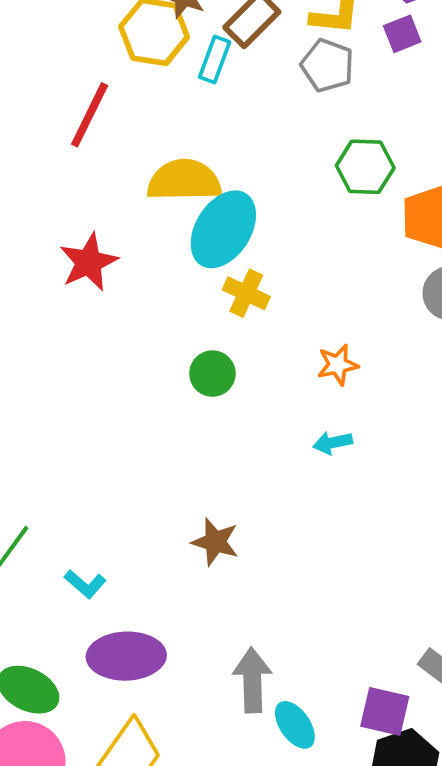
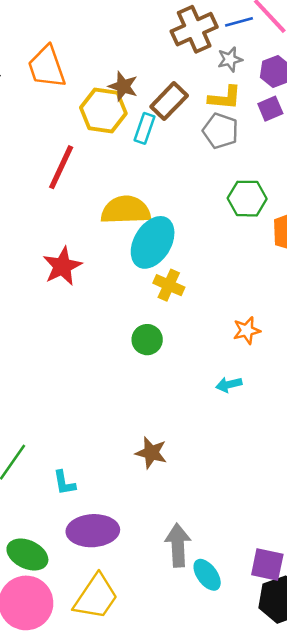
orange star: (338, 365) -> (247, 330), moved
cyan L-shape: (85, 584) -> (64, 483), turned 40

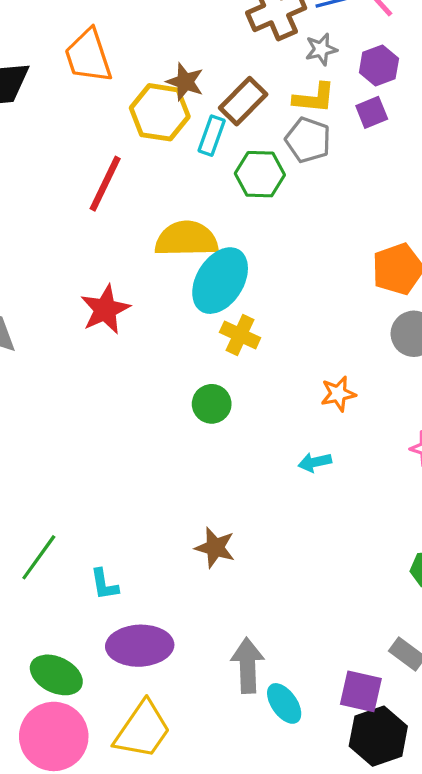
green hexagon: (247, 199) -> (260, 174), moved

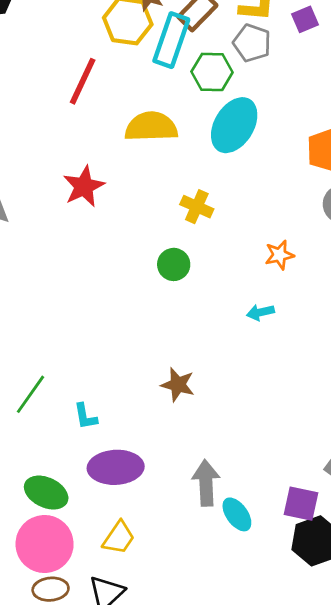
cyan rectangle: (212, 136) -> (171, 40), size x1.6
cyan ellipse: (220, 281) -> (234, 125), moved
yellow trapezoid: (143, 730) -> (119, 538), size x0.7

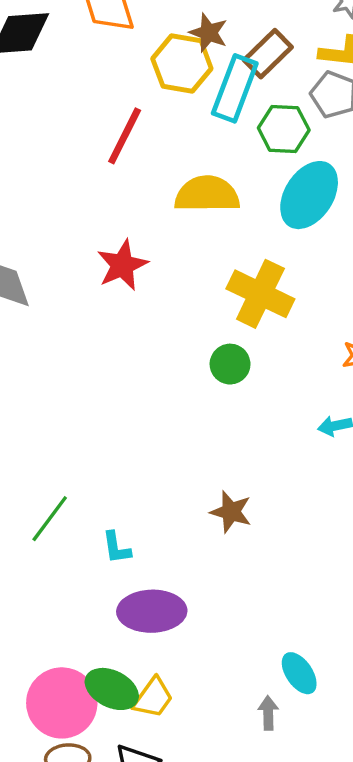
yellow cross: (197, 207) -> (260, 294), size x1.6
gray arrow: (206, 483) -> (268, 713), moved, size x0.6
green ellipse: (46, 493) -> (112, 689), moved

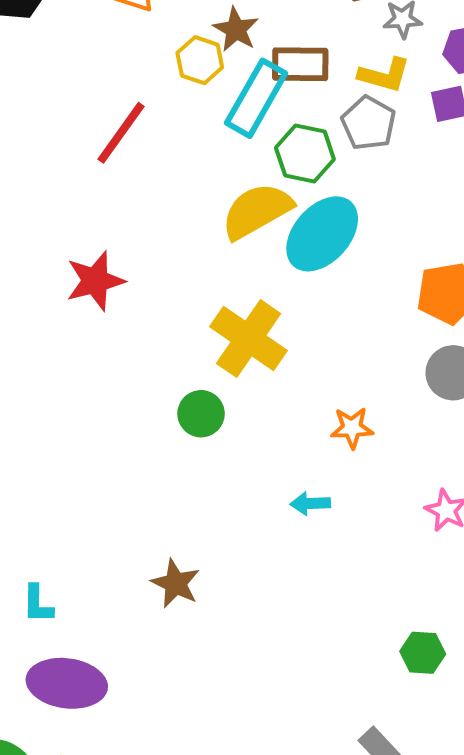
brown rectangle: (268, 54) -> (300, 64), turned 36
yellow hexagon: (182, 64) -> (200, 60), size x0.7
yellow semicircle: (207, 194) -> (257, 211), moved, turned -38

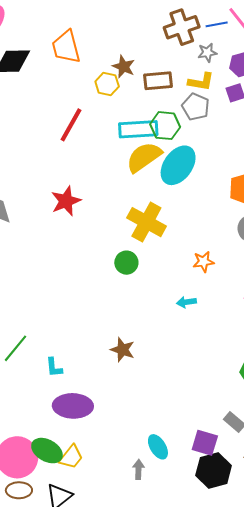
cyan rectangle: (256, 98) -> (138, 129), moved, turned 63

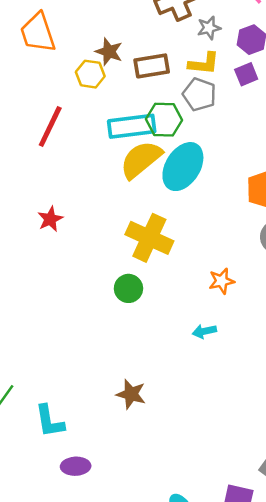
red star: (66, 201) -> (50, 219), size x0.7
cyan L-shape: (54, 367) -> (50, 421), size x1.4
purple ellipse: (73, 406) -> (76, 466), size x0.6

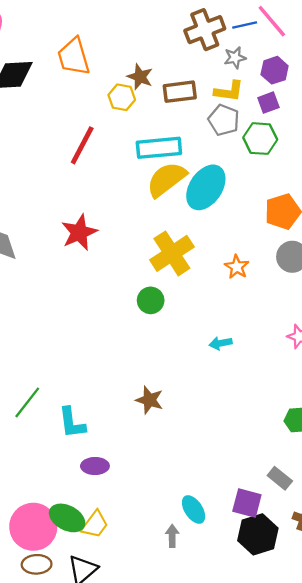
green hexagon: (164, 120) -> (260, 139), moved
red star: (50, 219) -> (79, 232), size x1.5
yellow cross: (149, 238) -> (172, 253), turned 30
orange star: (222, 281) -> (237, 267), moved, turned -30

